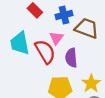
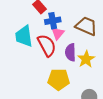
blue cross: (64, 15) -> (53, 21), moved
yellow star: (91, 83) -> (86, 59), moved

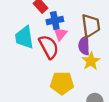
brown trapezoid: (86, 26) -> (91, 26), turned 60
purple semicircle: (70, 52) -> (84, 46), moved

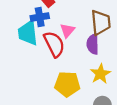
blue cross: (55, 21) -> (40, 17), moved
yellow star: (91, 61) -> (100, 74), moved

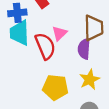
blue cross: (40, 17) -> (17, 13), moved

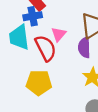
blue cross: (17, 13) -> (33, 16), moved
yellow pentagon: (55, 87) -> (39, 83), moved

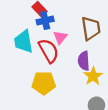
blue cross: (33, 16) -> (45, 21), moved
purple semicircle: (84, 47) -> (84, 61), moved

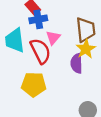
yellow star: (93, 76) -> (86, 49), moved

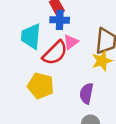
red semicircle: (40, 51) -> (55, 53), turned 60
purple semicircle: (77, 63) -> (86, 93), moved

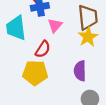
red semicircle: (55, 53) -> (43, 49), moved, size x0.7

